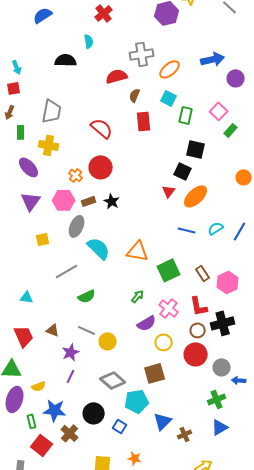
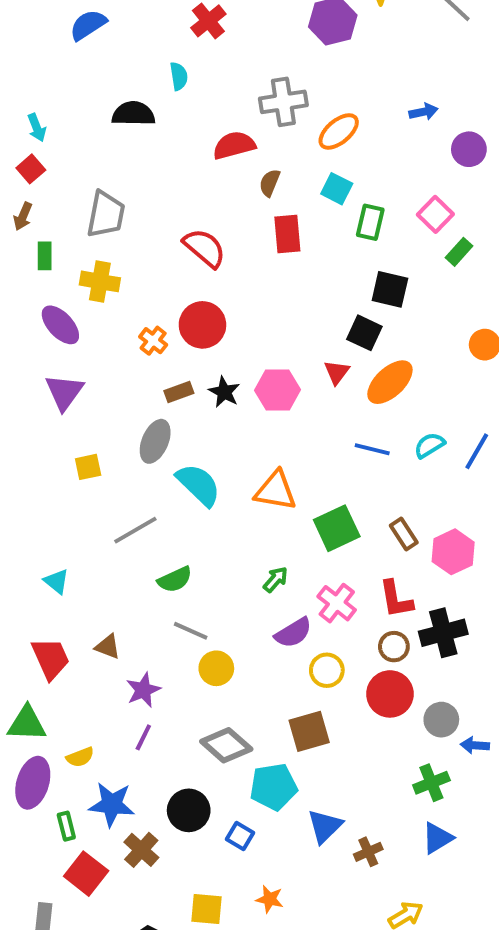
blue arrow: (213, 59) -> (424, 112), size x0.6
red square: (14, 88) -> (31, 169), turned -32
pink hexagon: (64, 200) -> (277, 390), moved
cyan triangle: (27, 297) -> (56, 581), turned 32
gray line: (87, 330) -> (191, 631), moved

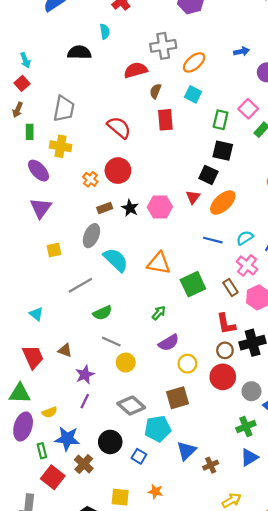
green rectangle: (370, 222) -> (221, 120), moved
pink cross: (337, 603) -> (247, 265), moved

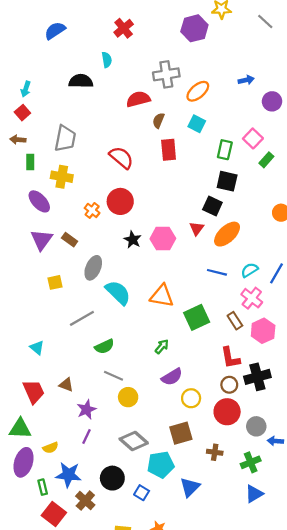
cyan arrow: (25, 60) -> (26, 89), turned 40
brown arrow: (18, 110) -> (18, 140), turned 72
brown rectangle: (105, 208) -> (70, 240), moved, turned 56
brown cross: (211, 465) -> (215, 452), moved, turned 32

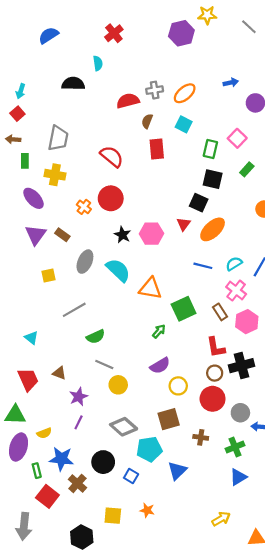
gray cross: (166, 74) -> (155, 90), moved, size x0.7
green rectangle: (266, 160) -> (247, 169), moved
cyan semicircle: (118, 293) -> (118, 270), moved
green arrow: (162, 347) -> (159, 331), moved

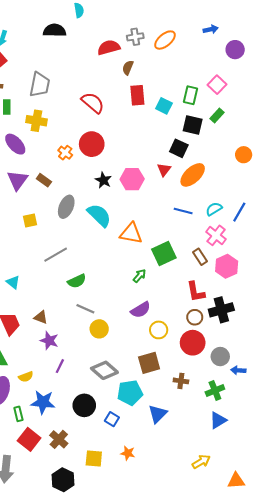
cyan square: (184, 124) -> (164, 106), moved
green rectangle: (247, 169) -> (217, 115), moved
purple star: (79, 397) -> (49, 341), moved, turned -30
brown cross: (77, 483) -> (59, 439), moved

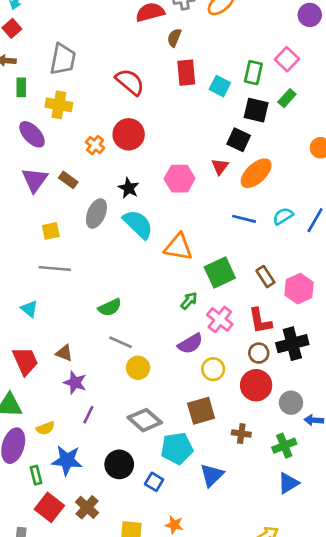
black star: (103, 180) -> (129, 188), moved
pink cross: (216, 235) -> (220, 319), moved
gray line: (56, 255) -> (55, 268), moved, turned 35

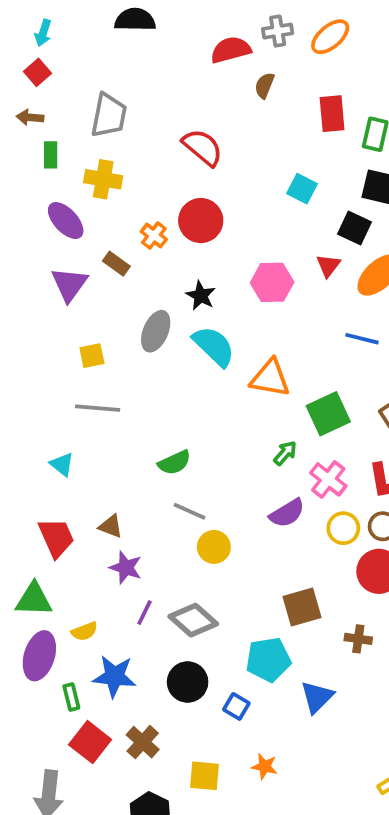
red rectangle: (186, 73) -> (332, 114), moved
cyan square: (220, 86) -> (302, 189), moved
brown rectangle: (68, 180) -> (116, 264), moved
yellow circle: (213, 369) -> (343, 528), moved
gray diamond: (145, 420) -> (193, 620), moved

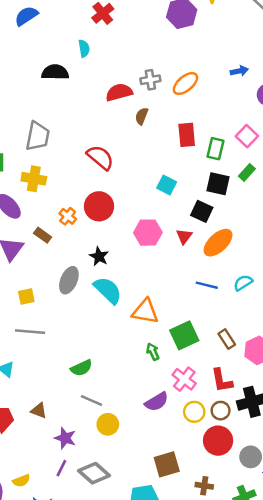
pink hexagon: (272, 282) -> (148, 233), moved
green arrow: (285, 453) -> (153, 352), moved, turned -66
purple star: (126, 568) -> (65, 438), moved

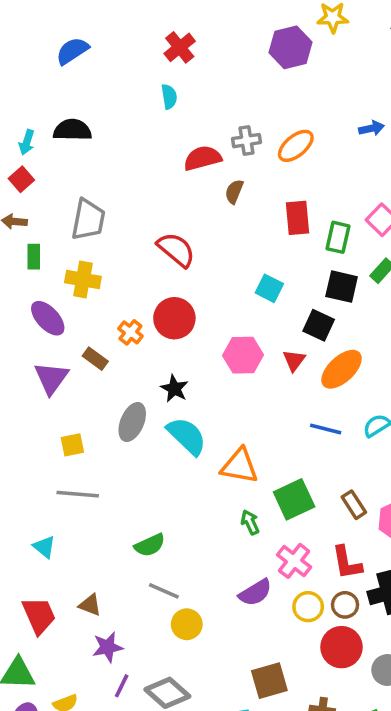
cyan semicircle: (84, 48) -> (169, 97), moved
black semicircle: (55, 72) -> (72, 130), moved
purple star: (65, 438) -> (108, 647), moved, turned -30

